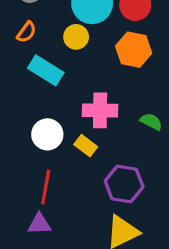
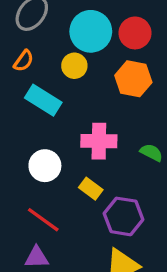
yellow rectangle: (86, 146) -> (91, 189), moved
red line: (46, 187) -> (43, 220), turned -64

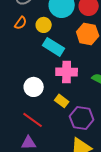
yellow circle: (74, 66) -> (44, 25), moved
cyan rectangle: (43, 100) -> (54, 47), moved

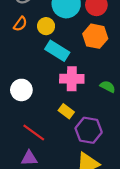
white circle: (34, 87) -> (21, 90), moved

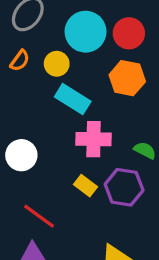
purple hexagon: (89, 130) -> (124, 187), moved

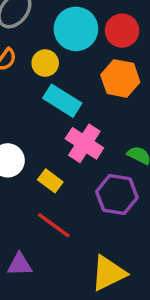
pink cross: (94, 139) -> (84, 143), turned 32
yellow rectangle: (86, 186) -> (50, 181), moved
red line: (39, 216) -> (54, 225), moved

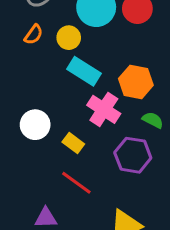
orange hexagon: (120, 78) -> (136, 82), moved

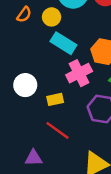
pink cross: (104, 109) -> (79, 73), turned 30
yellow rectangle: (73, 143) -> (55, 99), turned -49

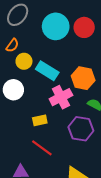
yellow circle: (52, 17) -> (24, 61), moved
white circle: (25, 85) -> (13, 90), moved

